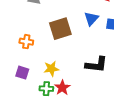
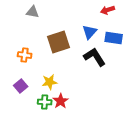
black L-shape: (96, 65) -> (95, 57), moved, turned -130
purple square: (22, 73) -> (21, 86), turned 32

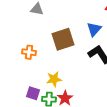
purple square: (21, 86) -> (33, 93), moved, turned -32

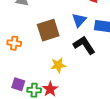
yellow star: (54, 79) -> (58, 65), moved

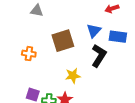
black L-shape: (84, 45) -> (99, 56), turned 65

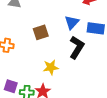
brown square: (63, 41) -> (41, 32), size x0.7

